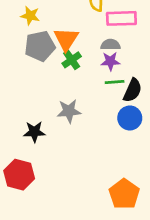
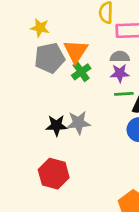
black star: (34, 132) -> (56, 125), moved
red hexagon: (19, 175) -> (54, 174), moved

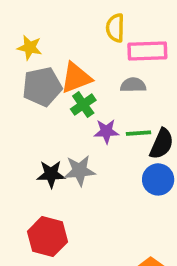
orange triangle: (76, 51) -> (76, 78), turned 36
purple star: (120, 73) -> (106, 131), moved

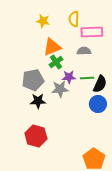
yellow star: (30, 47) -> (43, 21), moved
gray pentagon: (42, 87) -> (33, 80), moved
gray star: (80, 171) -> (60, 89), moved

